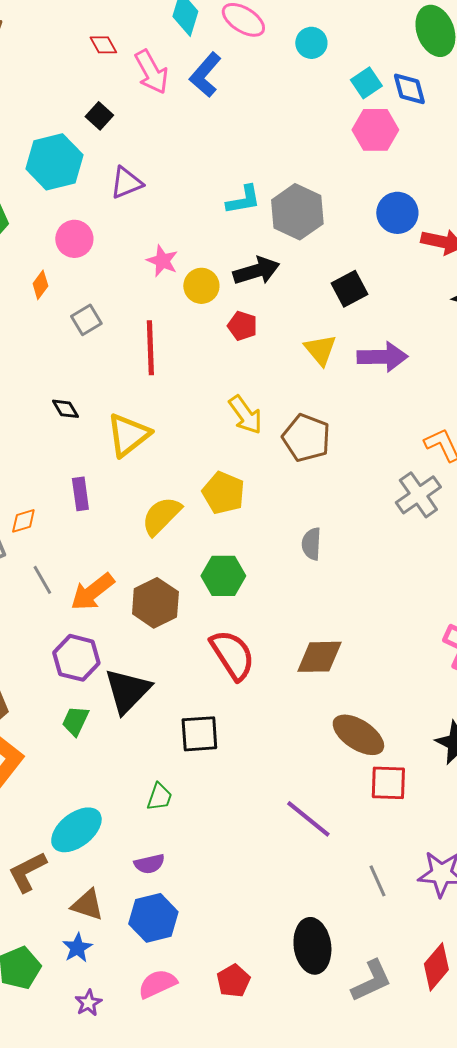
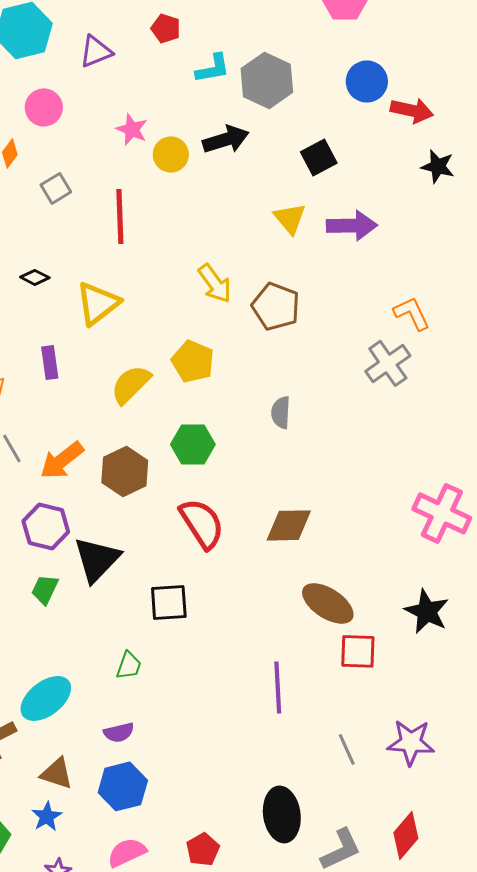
red pentagon: (242, 326) -> (166, 28), moved
black diamond: (65, 409) -> (35, 277), turned -32
purple line: (308, 819) -> (278, 687), turned 48

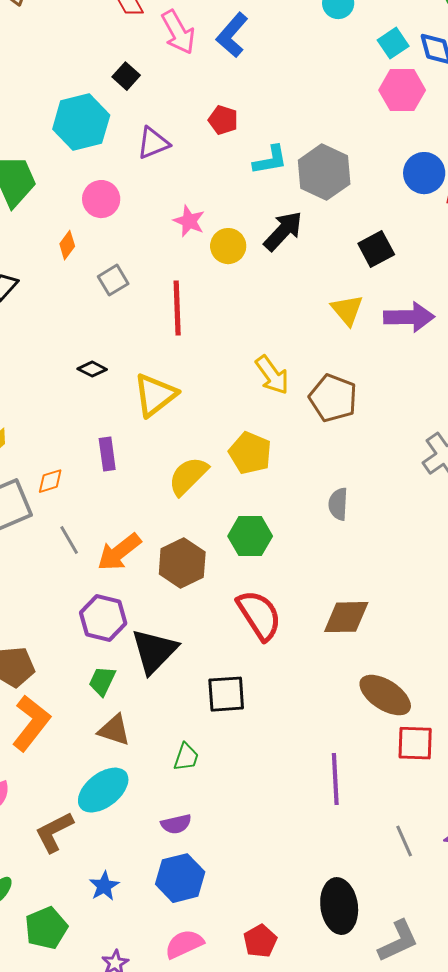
black arrow: (226, 139) -> (283, 231), turned -30
brown triangle: (57, 773) -> (114, 730), moved
blue star: (47, 816) -> (104, 886), moved

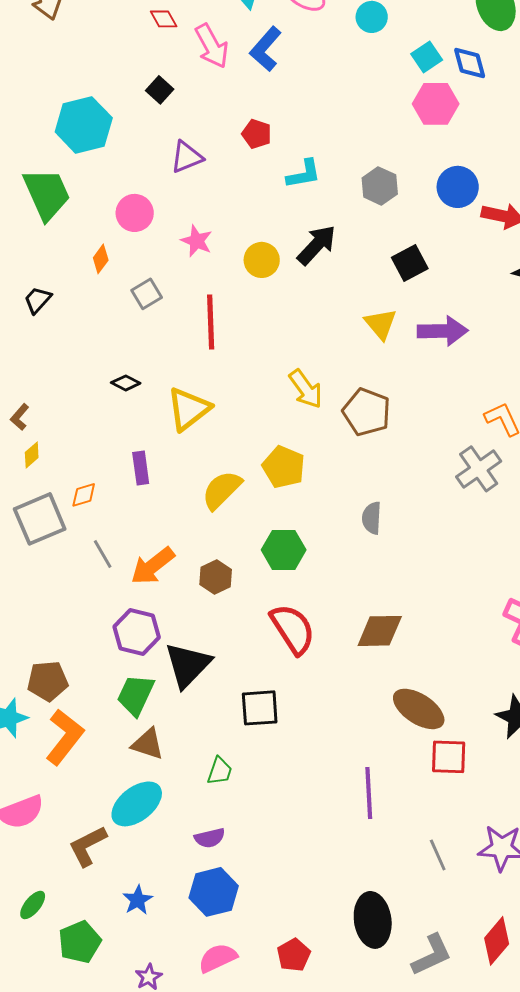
cyan hexagon: (81, 122) -> (84, 125), moved
gray hexagon: (324, 172) -> (380, 186), moved, size x0.7
pink star: (189, 221) -> (197, 241), moved
brown hexagon: (182, 563) -> (216, 577), size x0.7
green trapezoid: (102, 681) -> (136, 695), size x1.4

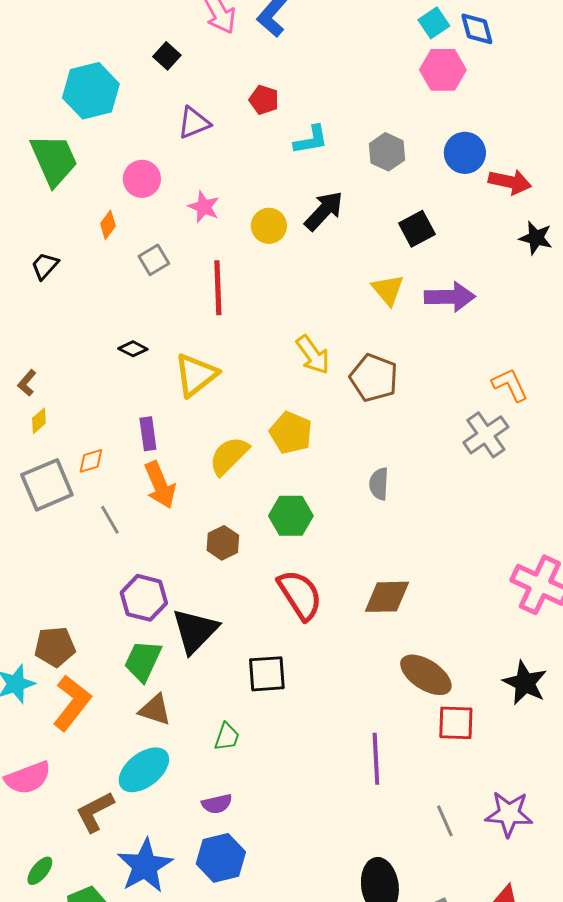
orange arrow: (153, 566) -> (160, 485), moved, turned -75
blue star: (138, 900) -> (145, 866), size x1.8

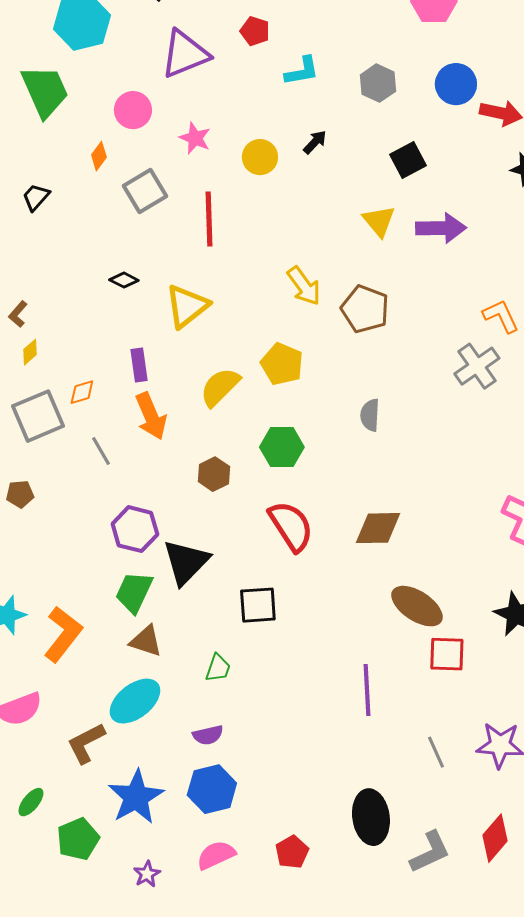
purple triangle: (194, 123) -> (185, 54), size x1.5
black arrow: (324, 211) -> (315, 142), size x0.6
gray square: (154, 260) -> (145, 191), size x1.4
brown pentagon: (55, 647) -> (20, 494), moved, size x0.7

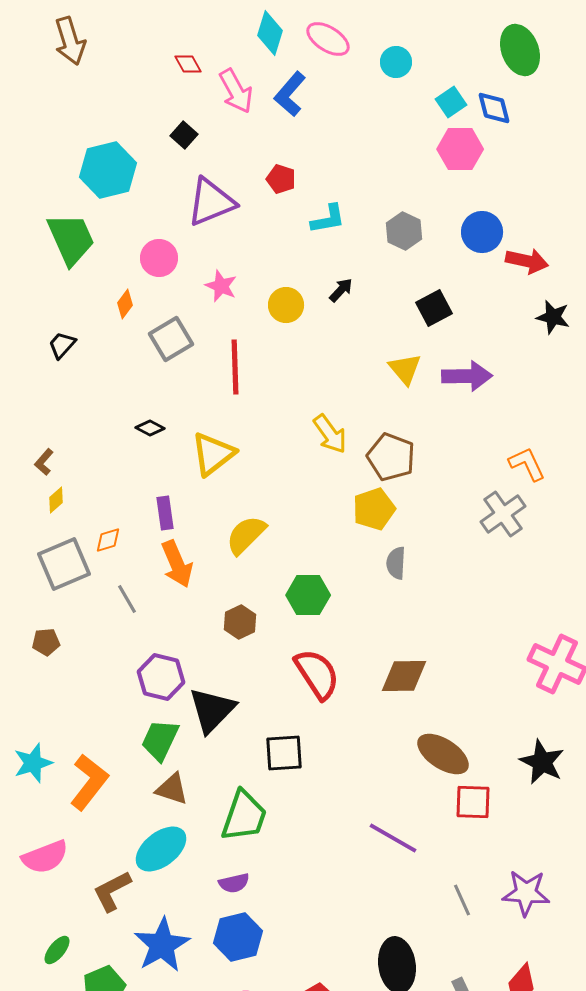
yellow pentagon: (282, 364) -> (374, 509), moved, turned 30
green trapezoid: (218, 668) -> (244, 816), size x1.8
purple line: (367, 690) -> (393, 838), turned -57

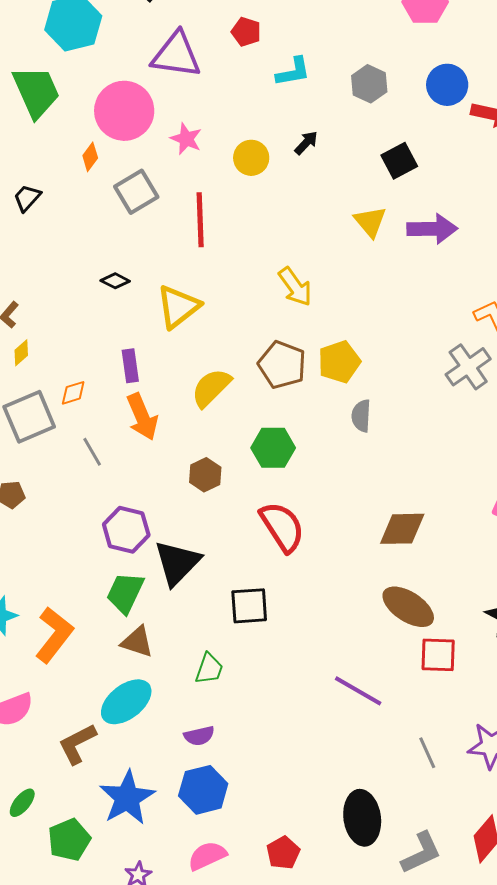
purple triangle: (211, 202) -> (176, 55), turned 30
pink circle: (159, 258) -> (124, 111), size x1.6
brown pentagon: (391, 457) -> (282, 365), moved
brown diamond: (404, 676) -> (402, 529), moved
green trapezoid: (244, 816) -> (209, 669), size x0.6

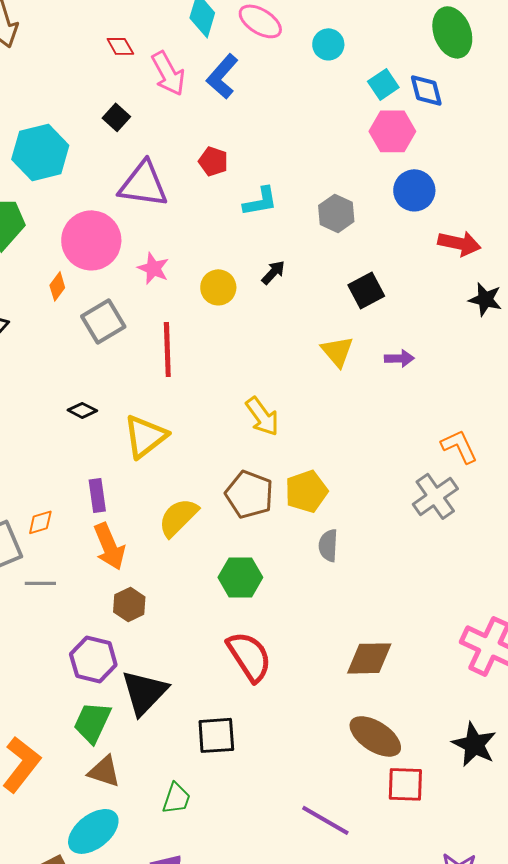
blue circle: (447, 85) -> (414, 190), moved
purple arrow: (432, 229) -> (399, 358), size x0.6
gray line: (92, 452) -> (40, 583), moved, turned -60
brown hexagon: (205, 475) -> (129, 604), moved

